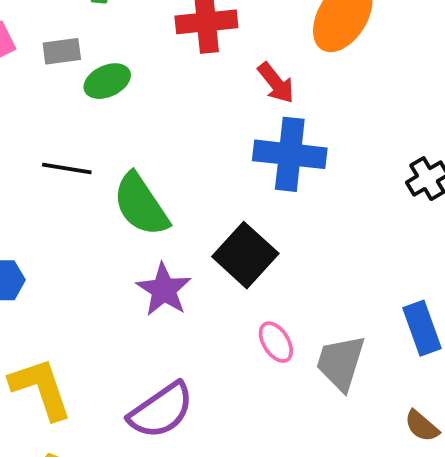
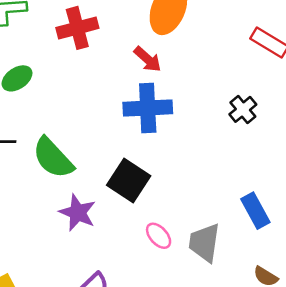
red arrow: (276, 83) -> (148, 59), moved

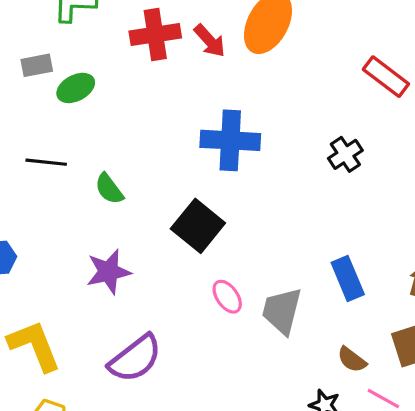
red arrow: (148, 59) -> (210, 41), moved
green semicircle: (53, 158) -> (109, 189), size x0.6
purple star: (78, 213) -> (109, 272), moved, turned 30

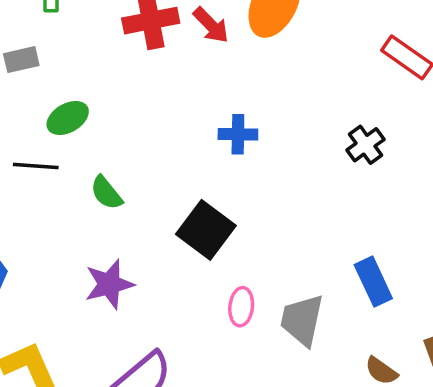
green ellipse: (76, 88) -> (68, 118), moved
blue cross: (230, 140) -> (238, 134), size x0.6
pink ellipse: (227, 297) -> (241, 307), turned 44

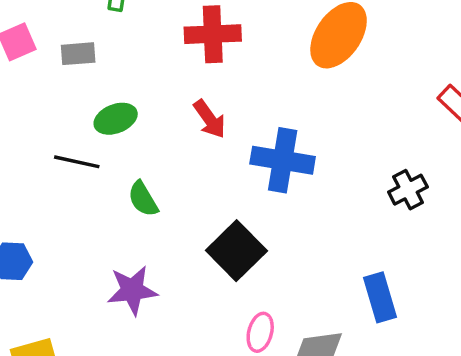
red arrow: (211, 25) -> (210, 119), moved
blue cross: (238, 134) -> (283, 160), size x1.6
blue rectangle: (373, 282) -> (380, 297), moved

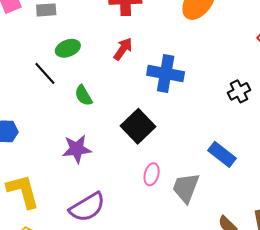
red arrow: (210, 119) -> (123, 49), turned -110
black line: (77, 162) -> (45, 73), turned 35
blue rectangle: (380, 297) -> (222, 154), turned -36

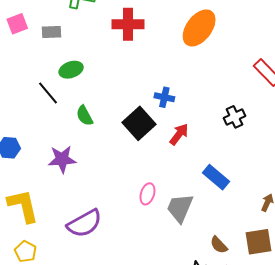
red arrow: (123, 49) -> (179, 134), moved
blue cross: (166, 73) -> (164, 97), size x0.6
black square: (138, 126) -> (139, 123), moved
purple star: (77, 149) -> (62, 159), moved

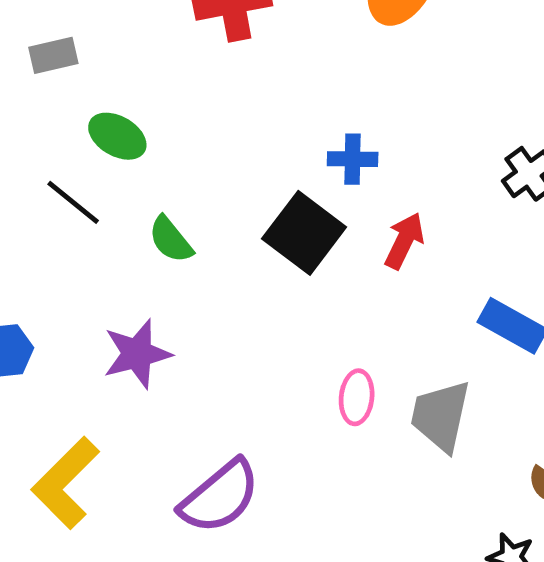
green ellipse: (71, 70) -> (117, 136), turned 60
yellow L-shape: (23, 206) -> (66, 483), turned -111

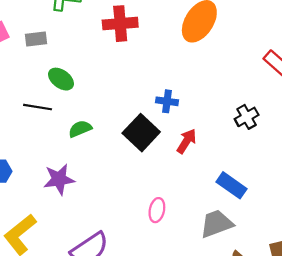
black line: (73, 202) -> (38, 107), turned -36
green semicircle: (171, 240) -> (80, 129), turned 100
gray trapezoid: (441, 416) -> (216, 224), moved, turned 51

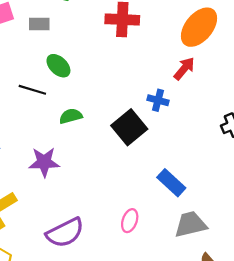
red arrow: (187, 141) -> (184, 69), moved
blue rectangle: (231, 185) -> (171, 183), moved
pink ellipse: (157, 210) -> (130, 221), moved

